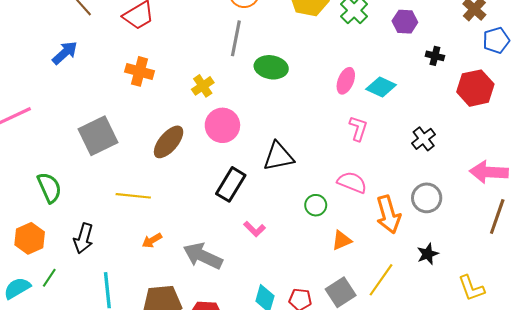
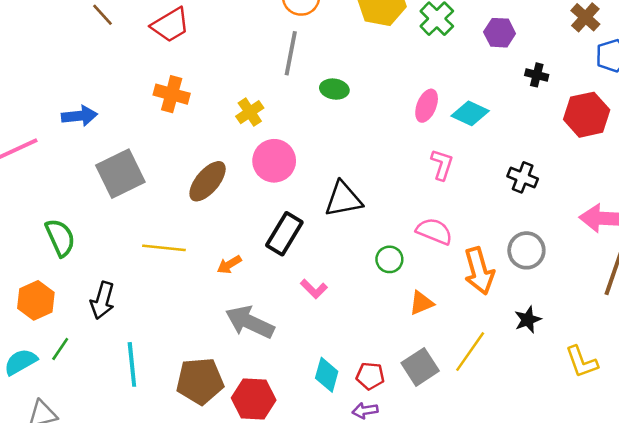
blue arrow: (65, 53) -> (79, 116), moved, turned 36
green ellipse: (271, 67) -> (334, 89), size x0.7
black cross: (424, 139) -> (523, 177), turned -30
orange arrow: (152, 240) -> (229, 265), moved

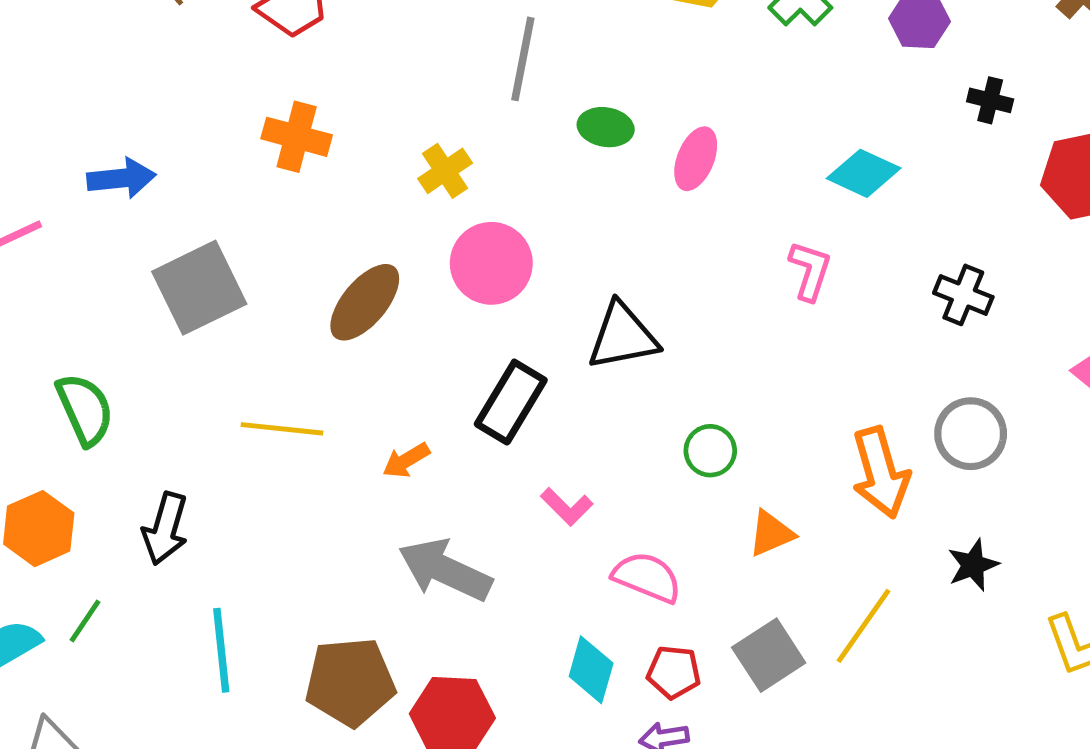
pink ellipse: (427, 106) -> (696, 159), moved
pink semicircle: (434, 231) -> (647, 577), moved

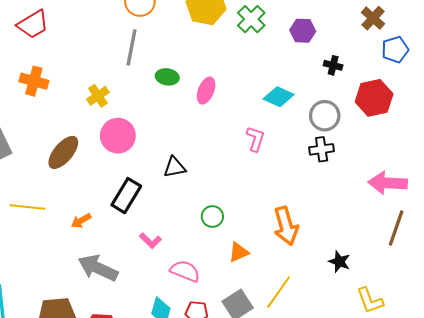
black cross: (963, 295) -> (322, 149), turned -30
black triangle: (623, 336) -> (175, 167), size x0.7
gray circle: (971, 434) -> (325, 116), moved
black star: (973, 565) -> (339, 262), moved, turned -30

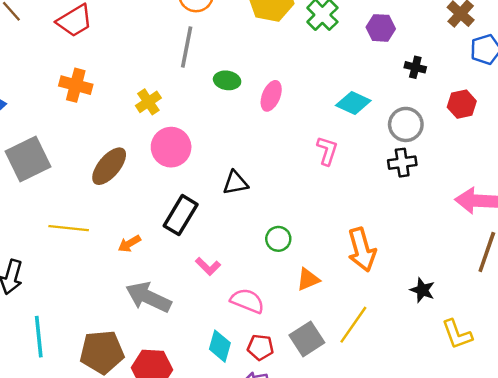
red hexagon: (374, 98) -> (462, 104), size x0.7

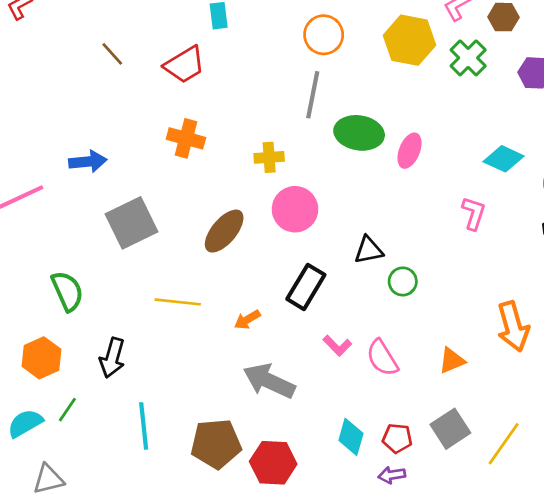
green ellipse: (227, 80) -> (359, 133), size x1.6
yellow cross: (148, 102) -> (269, 157), turned 30
green circle: (278, 239) -> (403, 281), moved
pink semicircle: (247, 301) -> (382, 358), moved, turned -144
yellow line: (353, 325) -> (504, 444), moved

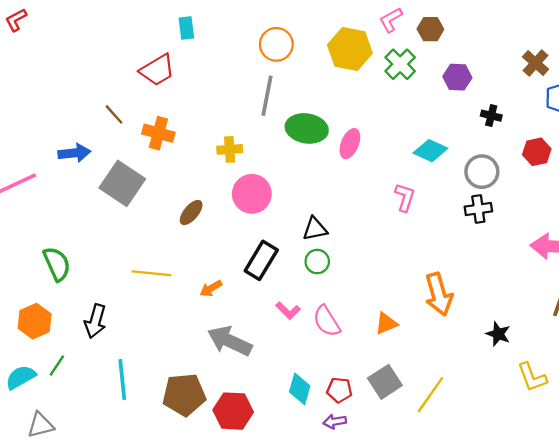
brown line: (112, 54) -> (114, 114), moved
gray square: (131, 223) -> (122, 183), moved, turned -30
brown ellipse: (224, 231) -> (191, 213), size x0.7
green circle: (403, 281) -> (317, 262), moved

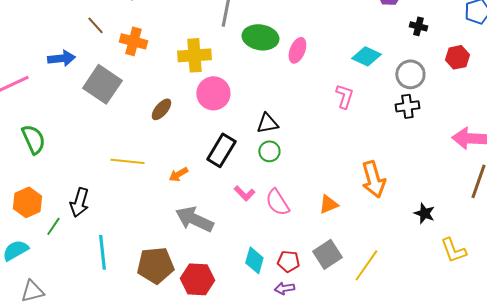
yellow cross: (230, 149) -> (194, 55), size x1.5
green semicircle: (57, 264) -> (33, 139), moved
green line: (57, 365) -> (53, 226), moved

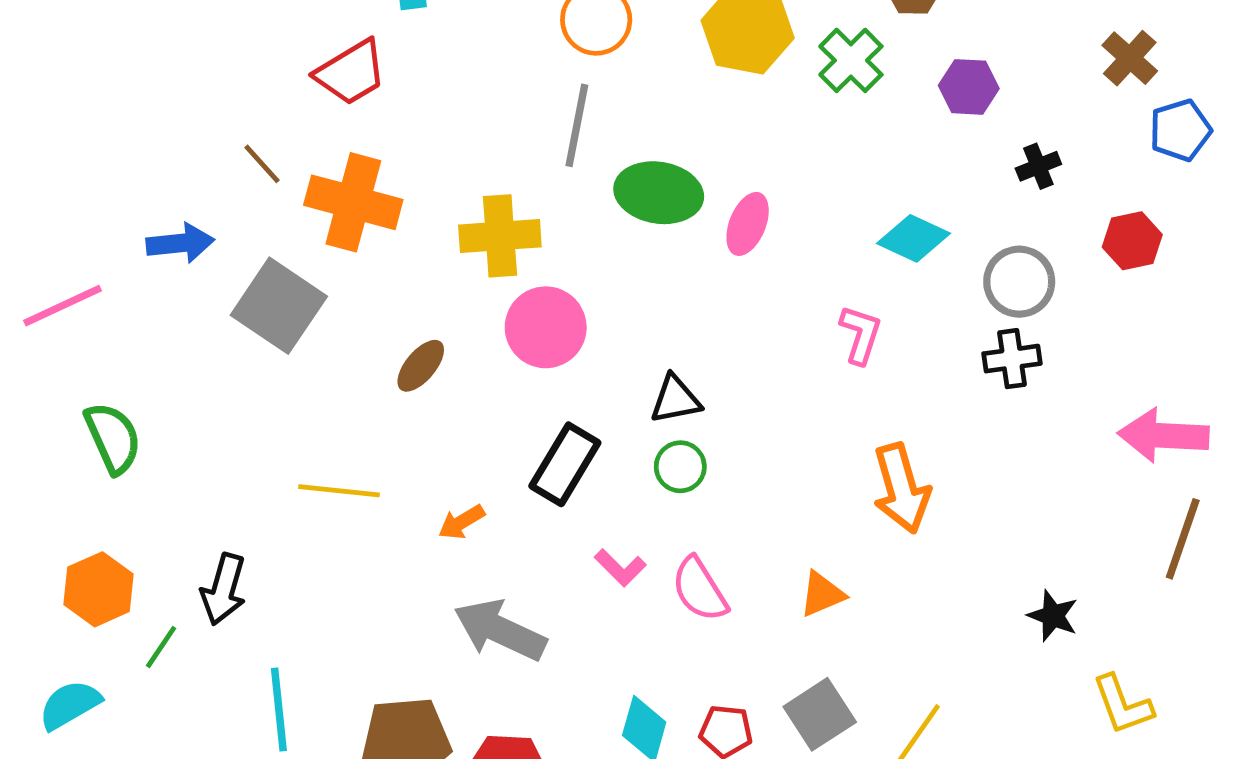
black cross: (418, 26) -> (1038, 166), turned -36
orange cross: (133, 41) -> (353, 202), size x1.4
orange arrow: (373, 179) -> (901, 488), moved

